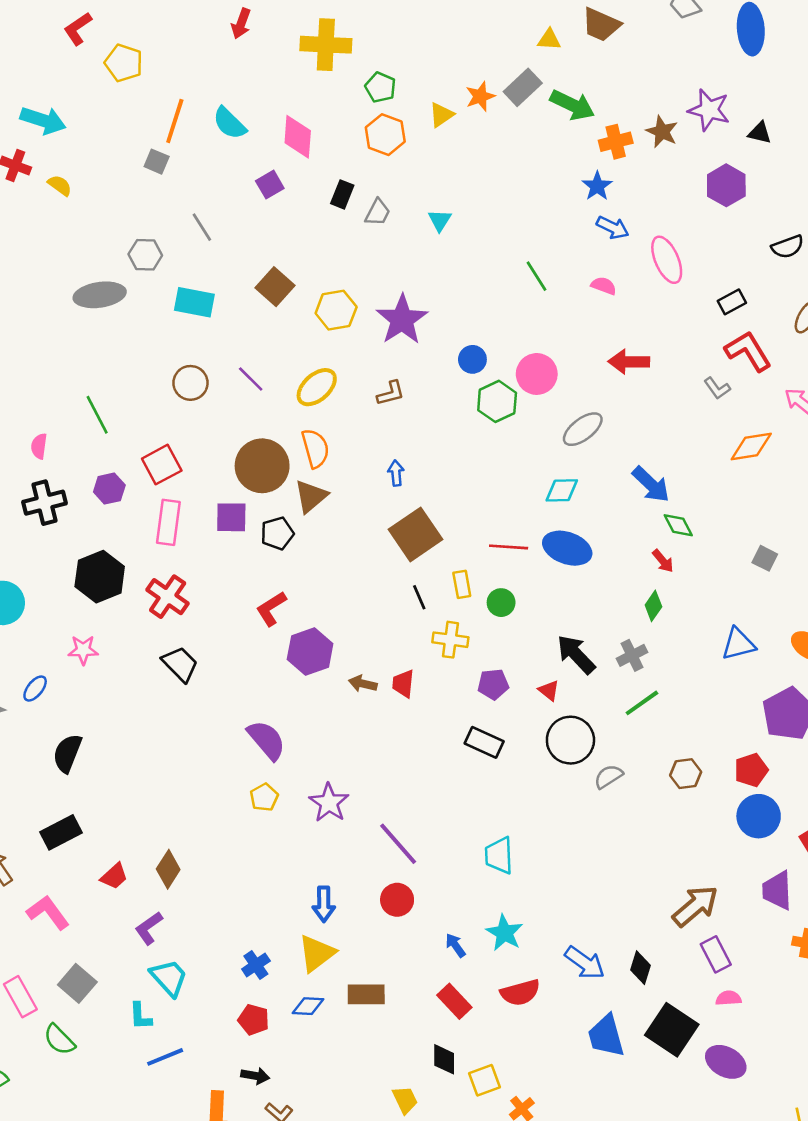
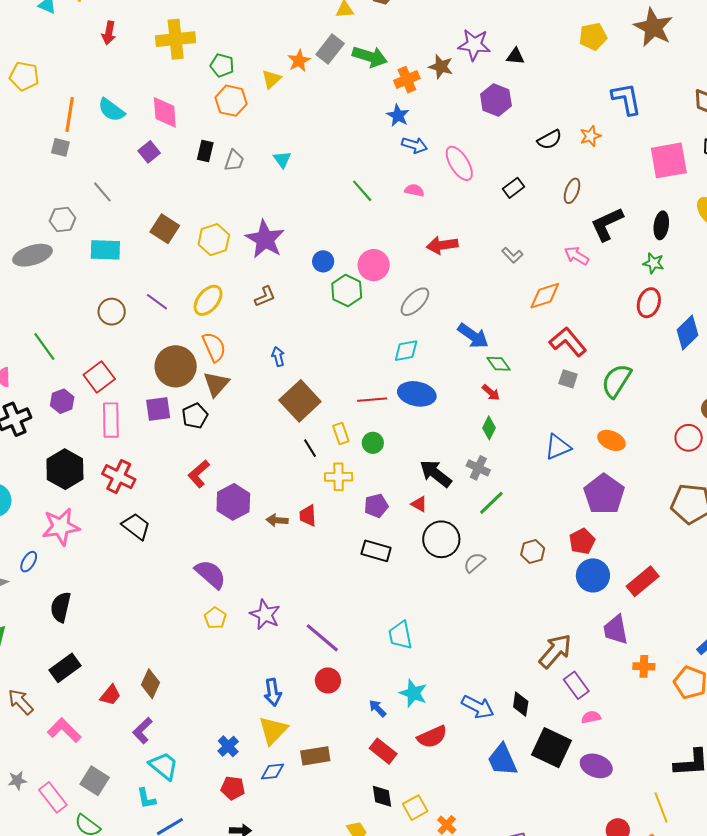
red L-shape: (748, 351) -> (568, 342), moved
pink star: (83, 650) -> (61, 527), size x1.6
gray cross: (632, 655) -> (478, 468), turned -30

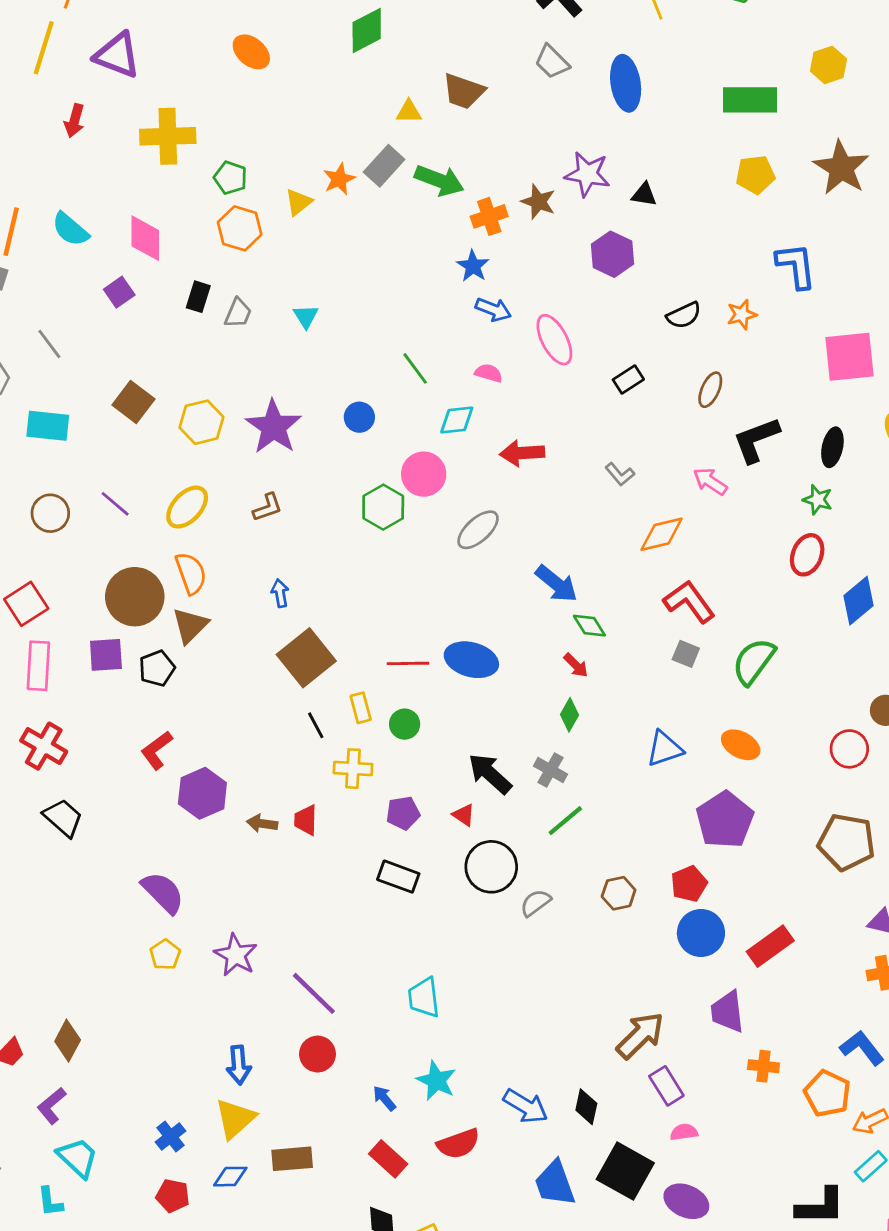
blue circle: (323, 261) -> (359, 417), moved
cyan diamond: (406, 351) -> (457, 420), moved

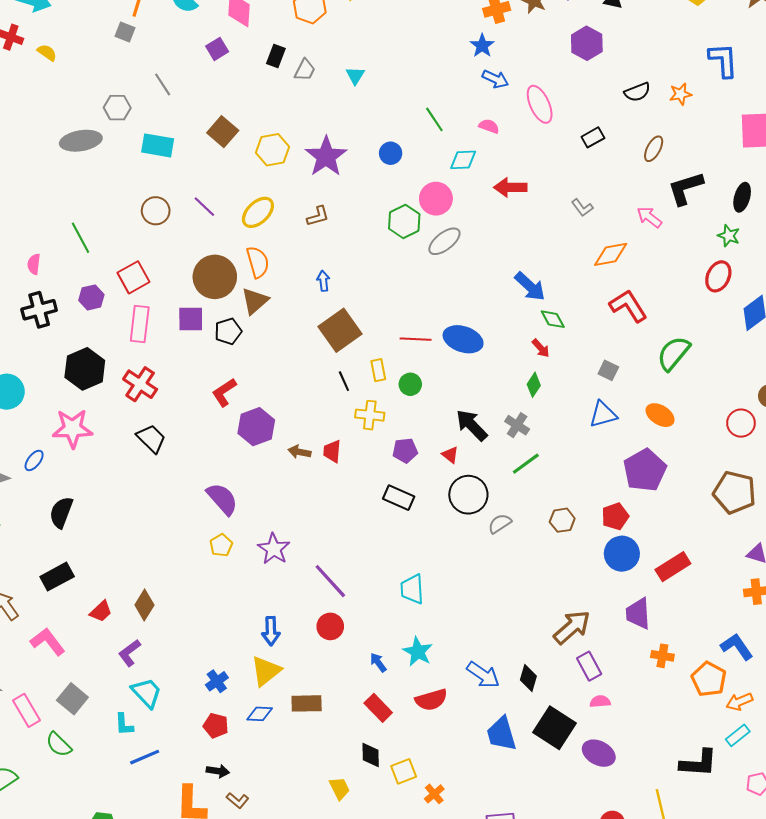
gray ellipse: (478, 530) -> (444, 241), moved
gray square: (686, 654) -> (608, 370), moved

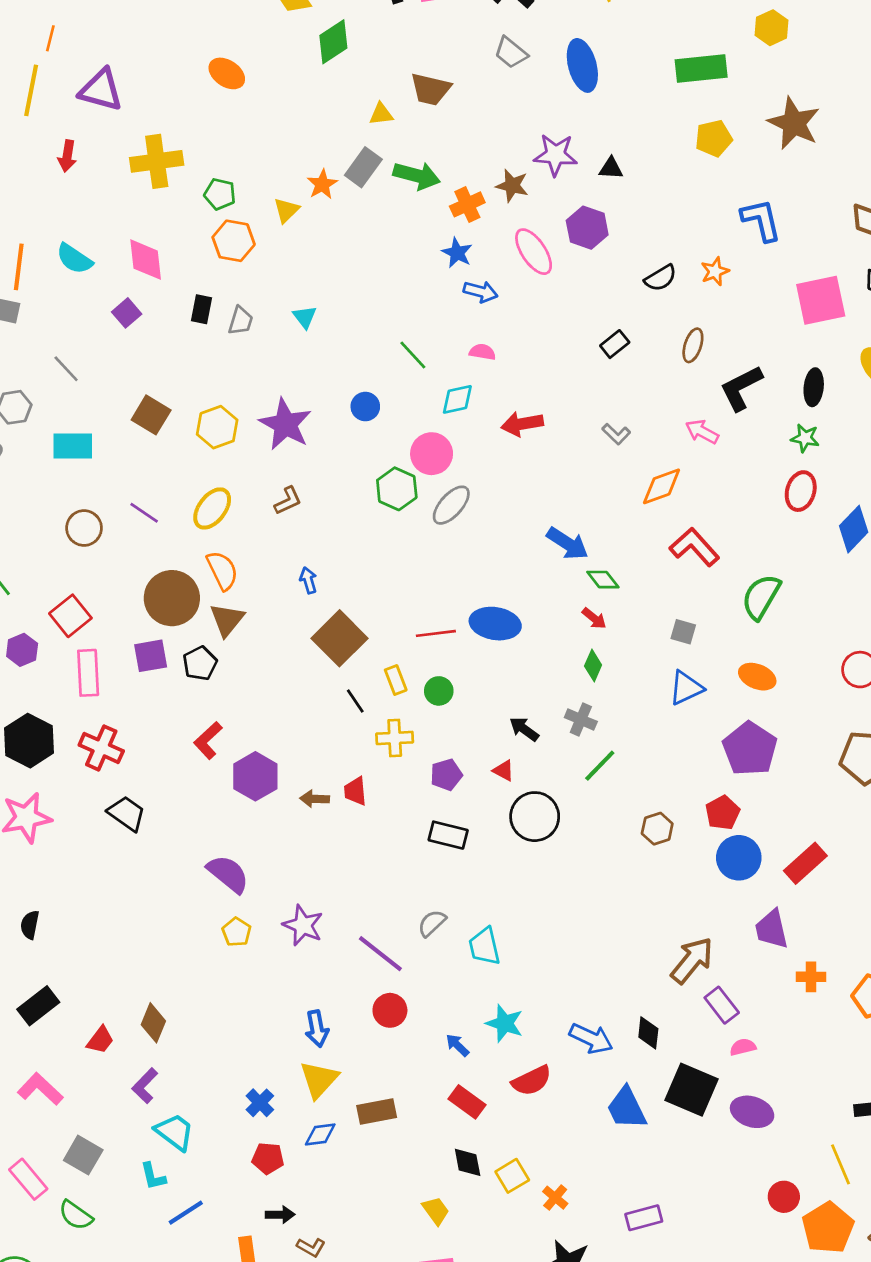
pink ellipse: (540, 104) -> (534, 252), moved
black arrow: (472, 425) -> (524, 729), size x0.7
black semicircle: (61, 512) -> (30, 925), size x0.7
gray semicircle: (500, 524) -> (432, 923), moved

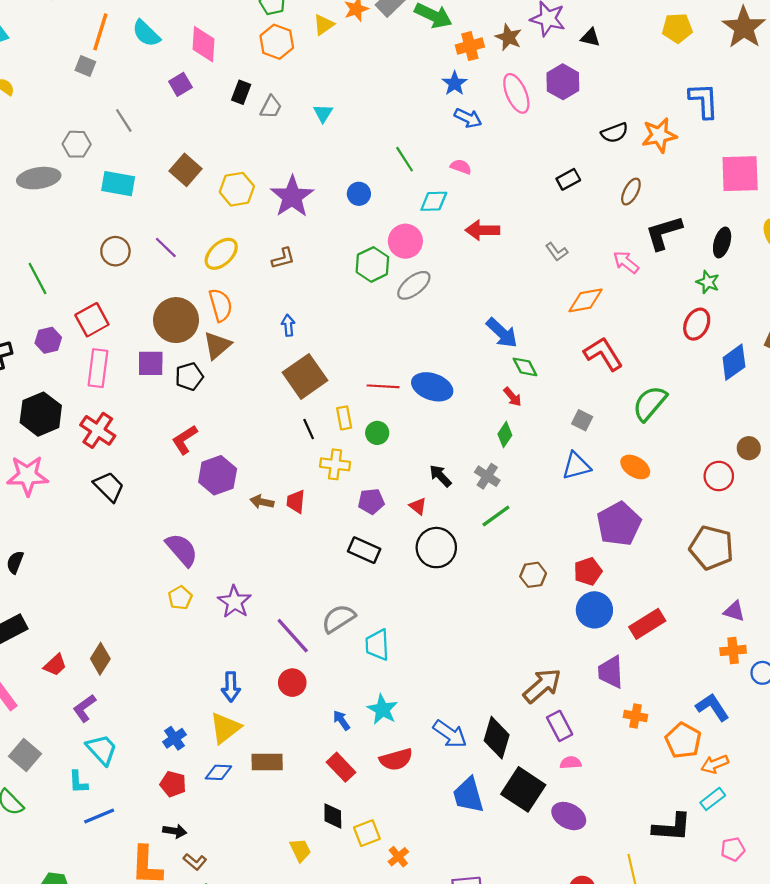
orange star: (715, 271) -> (659, 135), size x1.5
gray semicircle: (432, 923) -> (338, 619), size x1.4
black diamond: (648, 1033) -> (497, 738), size x1.5

